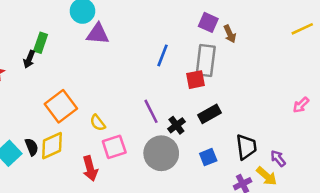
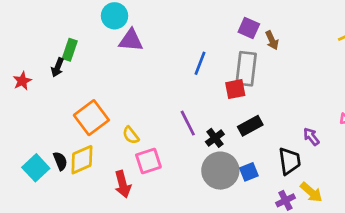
gray circle: (161, 153) -> (220, 171), moved
purple arrow: (278, 158) -> (311, 137), moved

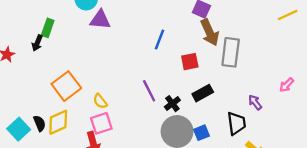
brown arrow: (272, 40) -> (210, 32), moved, size x1.6
gray rectangle: (246, 69) -> (231, 52), moved
pink square: (148, 161) -> (101, 123), moved

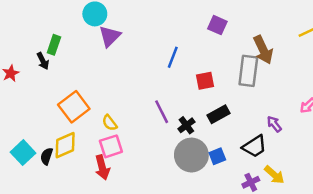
purple triangle: (100, 20) -> (110, 36), turned -50
brown arrow: (210, 32) -> (263, 50), moved
black arrow: (37, 43) -> (43, 61), turned -49
black semicircle: (40, 123) -> (47, 156), moved, turned -140
black trapezoid: (236, 123) -> (255, 146), turned 65

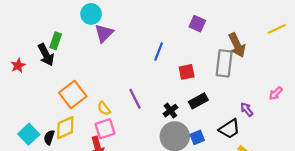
black arrow: (43, 61) -> (46, 55), size x1.5
purple line: (162, 112) -> (135, 99), moved

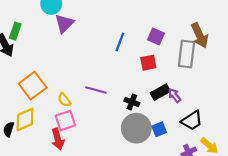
purple square: (197, 24) -> (156, 37), moved
purple line: (135, 99) -> (96, 90), turned -48
purple arrow: (247, 109) -> (174, 95), moved
black cross: (170, 111) -> (132, 102), turned -32

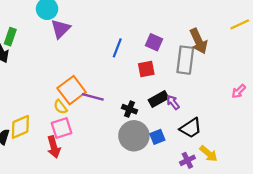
orange square: (33, 86) -> (72, 90), moved

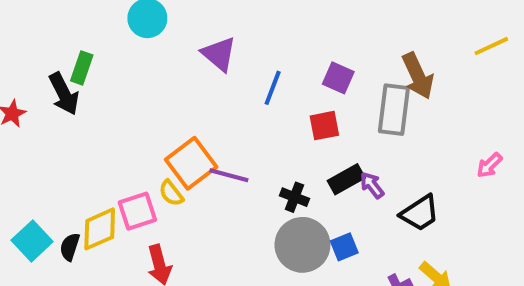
purple triangle: (60, 29) -> (219, 54), moved, turned -35
pink square: (62, 128) -> (137, 211), moved
black trapezoid: (191, 128) -> (420, 213), moved

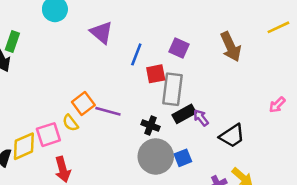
gray rectangle: (394, 110) -> (173, 89), moved
red square: (324, 126) -> (156, 74), moved
orange square: (191, 163) -> (83, 104), size x0.7

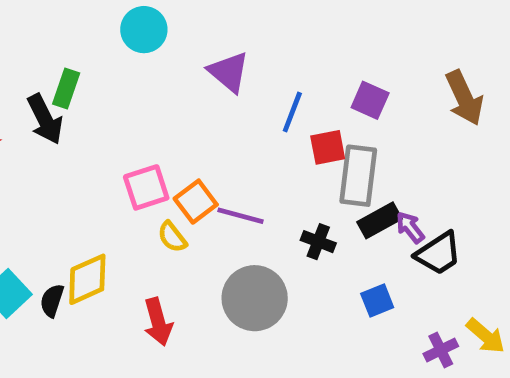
pink square: (48, 135) -> (146, 187), moved
black trapezoid: (232, 136) -> (438, 253), moved
gray circle: (156, 156) -> (255, 298), moved

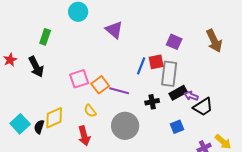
blue line: (292, 112) -> (141, 66), moved
black arrow: (45, 119) -> (36, 67), moved
purple arrow: (410, 227) -> (191, 96), turned -32
yellow semicircle: (172, 237) -> (90, 111), moved
black cross: (318, 242) -> (152, 102), turned -32

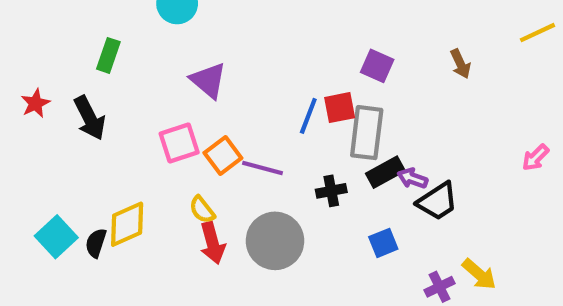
purple triangle: (114, 30) -> (208, 80), moved
brown arrow: (214, 41) -> (460, 64), size x0.6
red arrow: (84, 136) -> (213, 243), moved

